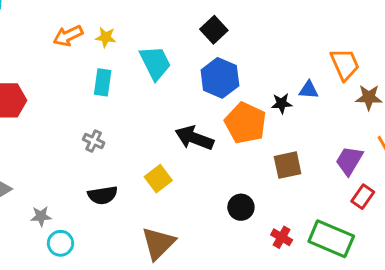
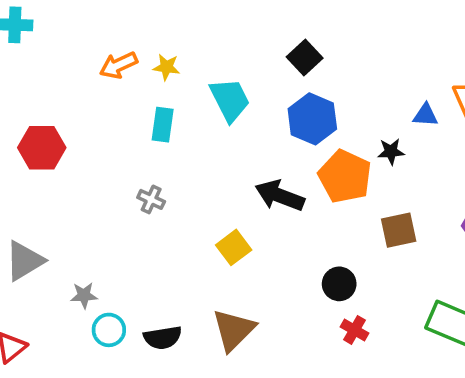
blue triangle: (309, 90) -> (425, 115), moved
black semicircle: (103, 195) -> (163, 338), moved
red cross: (282, 237) -> (354, 330), moved

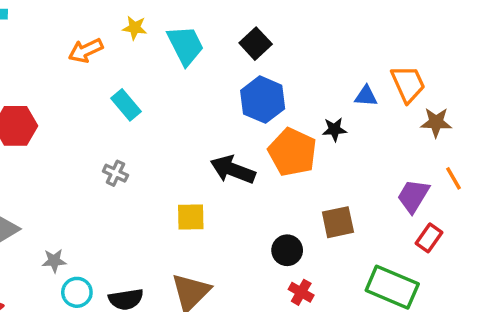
yellow star: (166, 67) -> (135, 28), moved
cyan trapezoid: (230, 100) -> (186, 45), moved
cyan rectangle: (163, 125) -> (126, 105), turned -48
brown square: (399, 230) -> (338, 222), moved
yellow square: (234, 247) -> (191, 217), turned 36

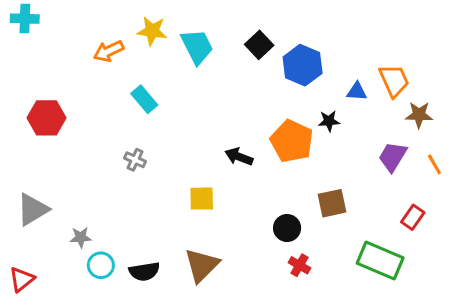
yellow star: (135, 28) -> (152, 31), size x1.4
blue hexagon: (263, 100) -> (303, 65), moved
black arrow: (233, 170) -> (239, 157), size x0.7
purple trapezoid: (413, 196) -> (393, 157), moved

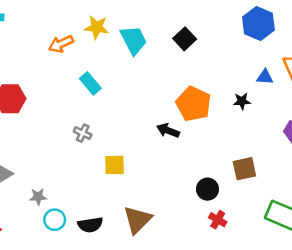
blue hexagon: (303, 65) -> (258, 24), moved
orange pentagon: (292, 141) -> (193, 104), moved
yellow square: (202, 199) -> (114, 165), moved

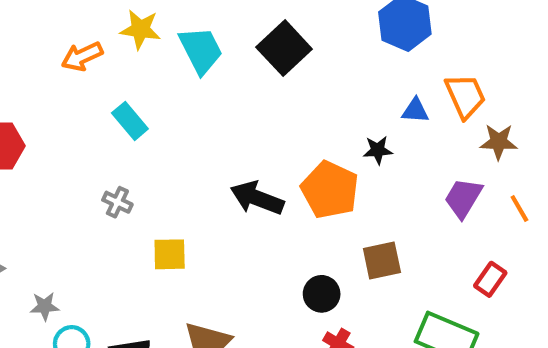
black square: (185, 39) -> (284, 48), size x1.4
orange pentagon: (193, 104) -> (330, 190), moved
black arrow: (168, 131) -> (257, 198), size x1.4

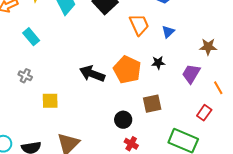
orange trapezoid: (465, 96) -> (139, 25), moved
blue triangle: (415, 111) -> (168, 32), turned -48
black star: (378, 150) -> (158, 63), moved
orange line: (519, 208) -> (218, 88), moved

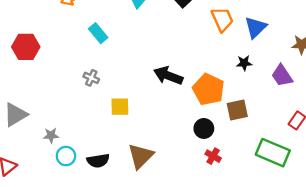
blue triangle: (168, 32) -> (256, 27), size x1.5
orange pentagon: (127, 70) -> (208, 89), moved
purple trapezoid: (191, 74) -> (282, 76), turned -65

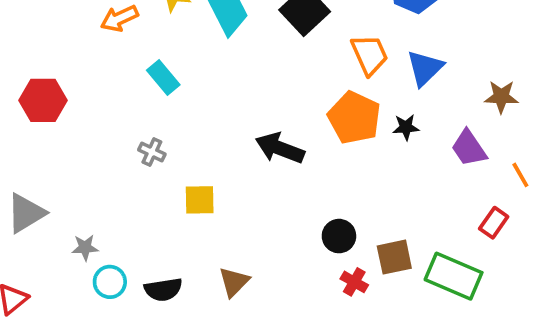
orange pentagon: (208, 89) -> (354, 118), moved
brown square: (237, 110) -> (394, 257), moved
brown triangle: (141, 156) -> (234, 282), size x0.7

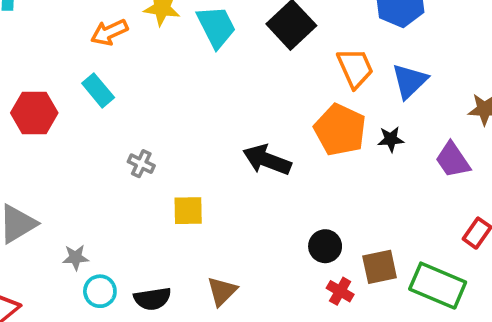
cyan rectangle: (163, 78) -> (98, 90), moved

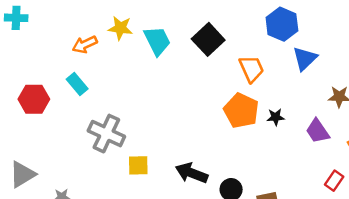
blue triangle: (410, 81) -> (305, 59), moved
black arrow: (267, 160) -> (192, 173), moved
gray cross: (141, 164) -> (106, 134), size x2.0

